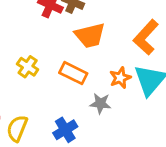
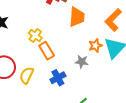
orange trapezoid: (90, 35) -> (77, 17), turned -75
orange rectangle: (73, 73) -> (47, 51), moved, turned 30

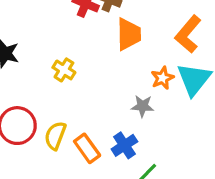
orange rectangle: (47, 51) -> (87, 148), moved
blue cross: (58, 78) -> (124, 145), moved

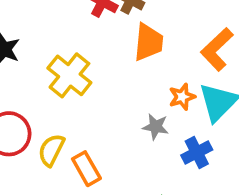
yellow cross: (64, 70) -> (69, 75), size x1.6
blue cross: (124, 145) -> (197, 152), moved

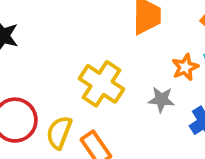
yellow cross: (69, 75) -> (101, 84), moved

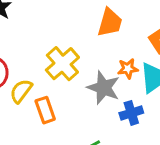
gray star: (161, 100) -> (104, 88), size x1.6

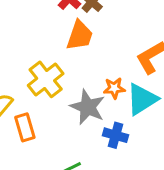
orange trapezoid: (110, 22) -> (80, 35), moved
blue cross: (131, 113) -> (116, 135), turned 30

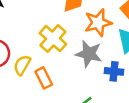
orange star: (114, 88) -> (98, 23), moved, size x1.6

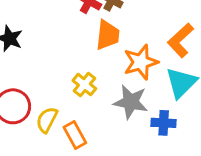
yellow cross: (53, 39) -> (84, 85), size x0.7

